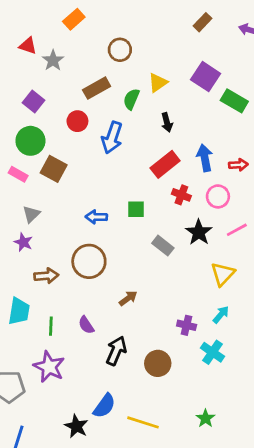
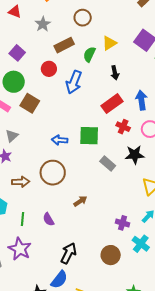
gray star: (53, 60) -> (43, 24), moved
green square: (136, 209) -> (89, 136), size x1.5
black star: (199, 232) -> (135, 155), turned 30
black arrow: (116, 351) -> (69, 253), moved
brown circle: (158, 363) -> (111, 255), moved

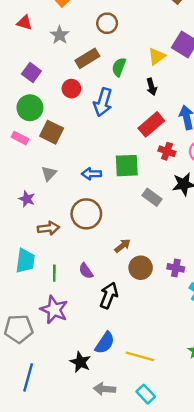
yellow triangle: (109, 43) -> (157, 56), moved
gray triangle: (12, 136) -> (49, 174), moved
black arrow: (69, 253) -> (109, 295), moved
brown circle: (111, 255) -> (141, 268), moved

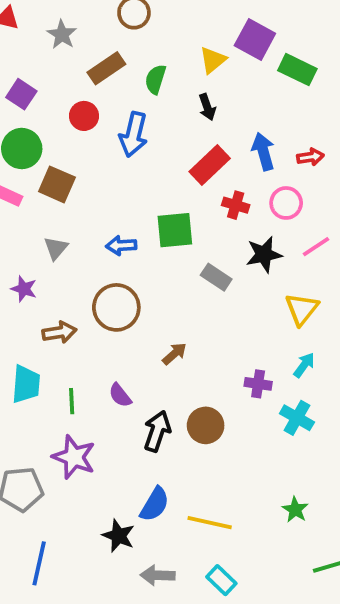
brown circle: (141, 268) -> (206, 425), moved

